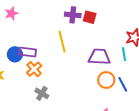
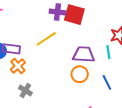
red square: (90, 17) -> (74, 15), size x1.5
yellow line: (62, 42) -> (46, 39), turned 70
orange circle: (106, 80) -> (80, 74), moved

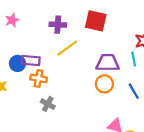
purple cross: (57, 12) -> (58, 25), moved
orange cross: (18, 66) -> (39, 78), turned -35

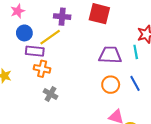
yellow line: (67, 48) -> (50, 37), moved
blue circle: (17, 63) -> (24, 33), moved
orange circle: (104, 84) -> (111, 85), moved

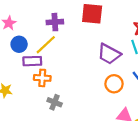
purple trapezoid: (110, 55) -> (109, 54), turned -145

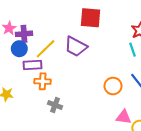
purple cross: (55, 22) -> (24, 34), moved
purple trapezoid: (109, 54) -> (76, 47), moved

